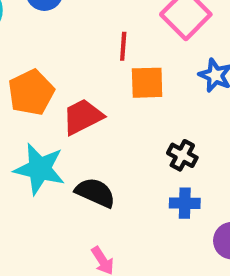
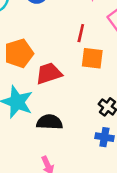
black semicircle: (95, 193) -> (50, 122), turned -30

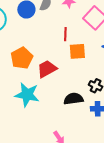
black semicircle: (50, 122) -> (73, 99), moved

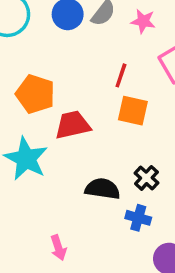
orange pentagon: (22, 58) -> (35, 94), turned 30

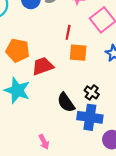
black semicircle: (103, 189) -> (66, 103), turned -126
blue cross: (138, 218) -> (90, 117), size x1.6

